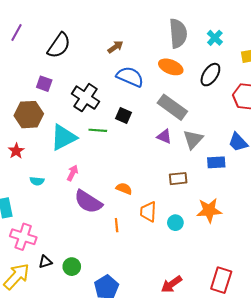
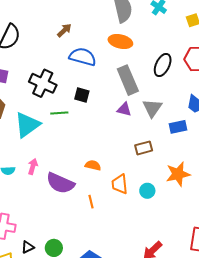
black ellipse: (210, 75) -> (163, 65), moved
gray rectangle: (172, 107) -> (128, 80), turned 40
pink arrow: (73, 173) -> (33, 166), moved

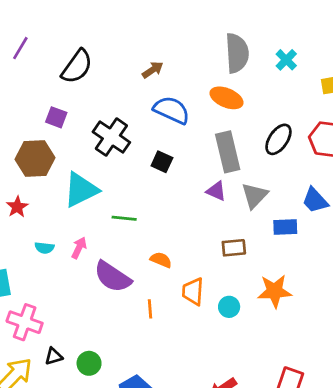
green line: (59, 113) -> (124, 218), moved

